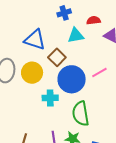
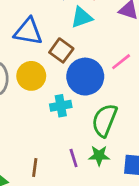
green semicircle: (81, 114) -> (104, 120), turned 40

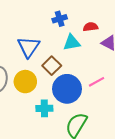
blue triangle: (28, 31) -> (29, 47), turned 45

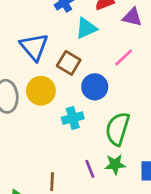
pink line: (97, 82) -> (124, 58), moved
blue circle: (67, 89) -> (95, 87), size x0.7

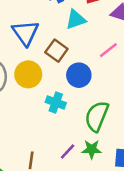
cyan cross: (73, 118) -> (56, 103), turned 30
purple line: (90, 169) -> (68, 151), turned 60

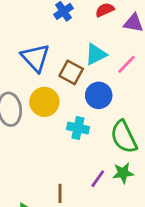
cyan triangle: (76, 20) -> (96, 54), moved
green semicircle: (97, 116) -> (124, 137), turned -40

